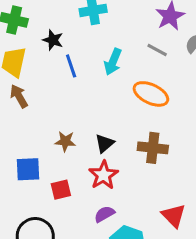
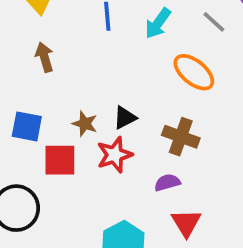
brown arrow: (19, 96) -> (44, 57), moved
brown star: (65, 141) -> (85, 124), moved
red square: (61, 190) -> (60, 160), size x1.4
purple semicircle: (104, 214) -> (167, 183), moved

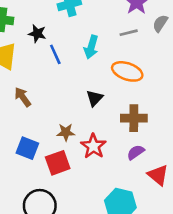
gray line: (214, 22) -> (129, 33), turned -36
black triangle: (125, 118) -> (95, 98), moved
blue square: (27, 126) -> (27, 148), turned 30

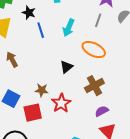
gray line: (129, 33) -> (98, 20), turned -64
brown cross: (134, 118) -> (94, 86), turned -36
purple semicircle: (136, 152) -> (102, 111), moved

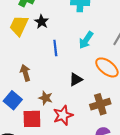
black star: (29, 13) -> (42, 22), moved
blue line: (41, 30) -> (55, 48), moved
brown arrow: (12, 60) -> (25, 73), moved

